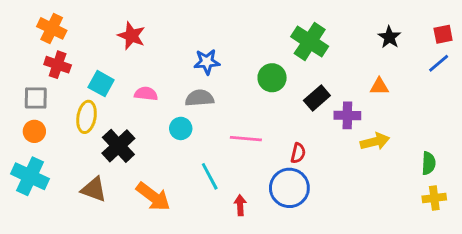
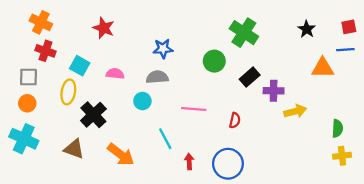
blue line: (439, 63) -> (345, 50), turned 36
orange triangle: (379, 86) -> (323, 68), moved, size x1.5
blue circle: (289, 188) -> (228, 164), moved

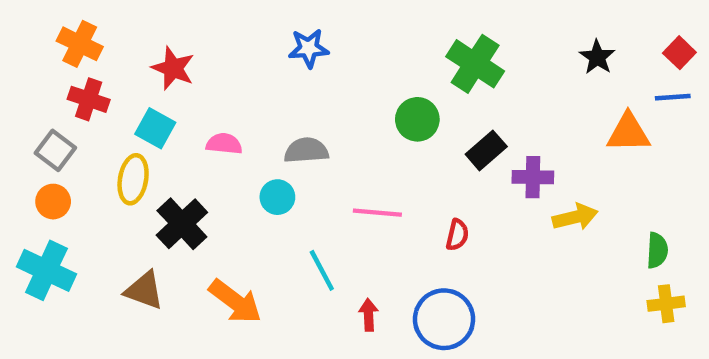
red square: (349, 27) -> (679, 53), turned -35
red star: (104, 28) -> (173, 68), moved
blue star: (163, 49) -> (309, 48), moved
gray square: (28, 77) -> (55, 150), turned 36

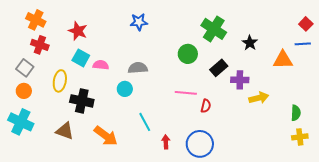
black star: (597, 57) -> (250, 43), moved
cyan square: (155, 128) -> (81, 58), moved
pink line: (377, 213) -> (186, 93), moved
black cross: (182, 224) -> (82, 101), turned -35

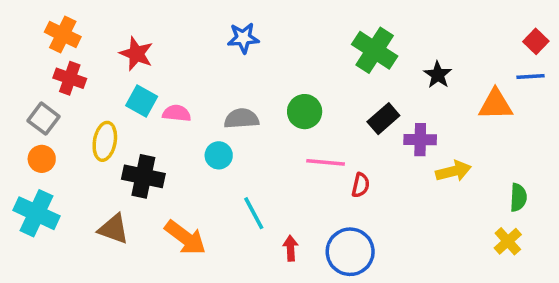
green circle: (188, 54) -> (305, 112), moved
yellow cross: (300, 137) -> (508, 241), moved, turned -35

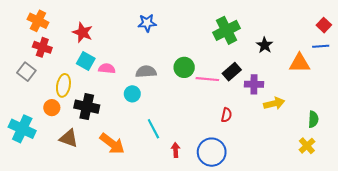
green cross: (375, 50) -> (226, 30), turned 30
orange circle: (42, 159) -> (52, 108), moved
pink line: (326, 162) -> (207, 79), moved
red semicircle: (361, 185) -> (226, 115), moved

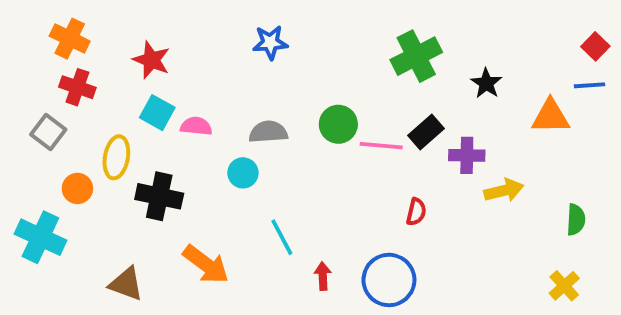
orange circle: (52, 108) -> (77, 188), moved
brown triangle: (69, 138) -> (126, 284), moved
yellow cross: (307, 146) -> (564, 286), moved

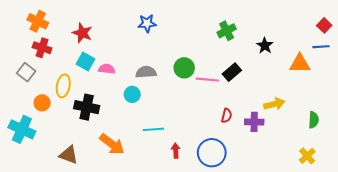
green cross: (416, 56) -> (227, 31), size x0.7
purple cross: (467, 155) -> (254, 122), moved
cyan line: (282, 237) -> (153, 129), turned -66

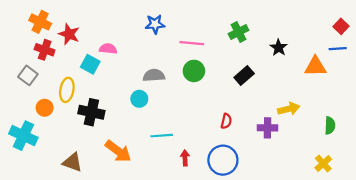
red star: (82, 33) -> (69, 34), moved
pink semicircle: (107, 69) -> (108, 49), moved
pink line: (207, 80) -> (192, 43), moved
red semicircle: (227, 116) -> (226, 121), moved

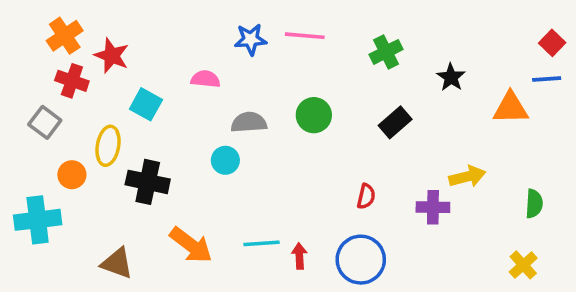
orange cross: (40, 22) -> (65, 36), turned 30
pink line: (192, 43) -> (305, 36), moved
pink semicircle: (108, 49) -> (205, 79), moved
cyan cross: (23, 136) -> (38, 220), turned -32
cyan line: (162, 136) -> (261, 243), moved

